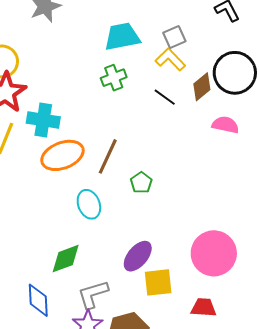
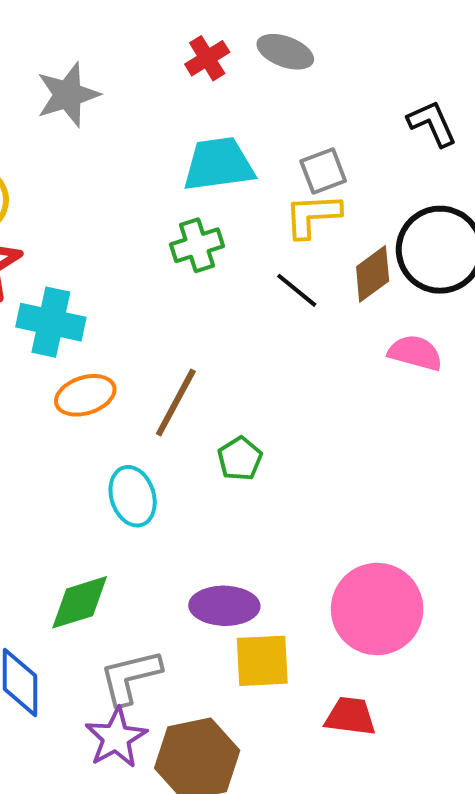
yellow L-shape: (170, 59) -> (313, 216), turned -52
orange ellipse: (62, 155) -> (85, 395), size x0.7
purple ellipse: (138, 256) -> (224, 606), turned 48

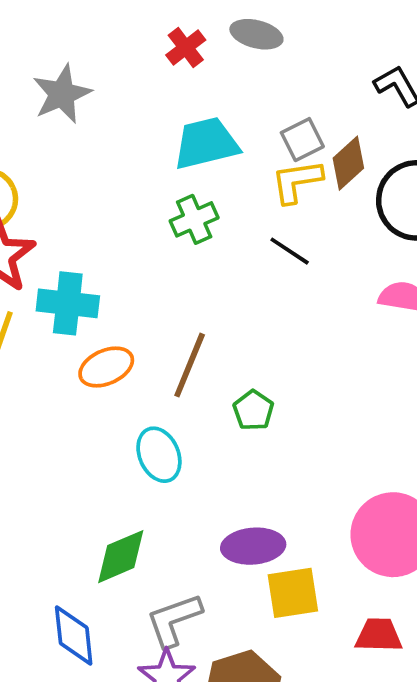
brown diamond: (373, 274) -> (348, 163), moved

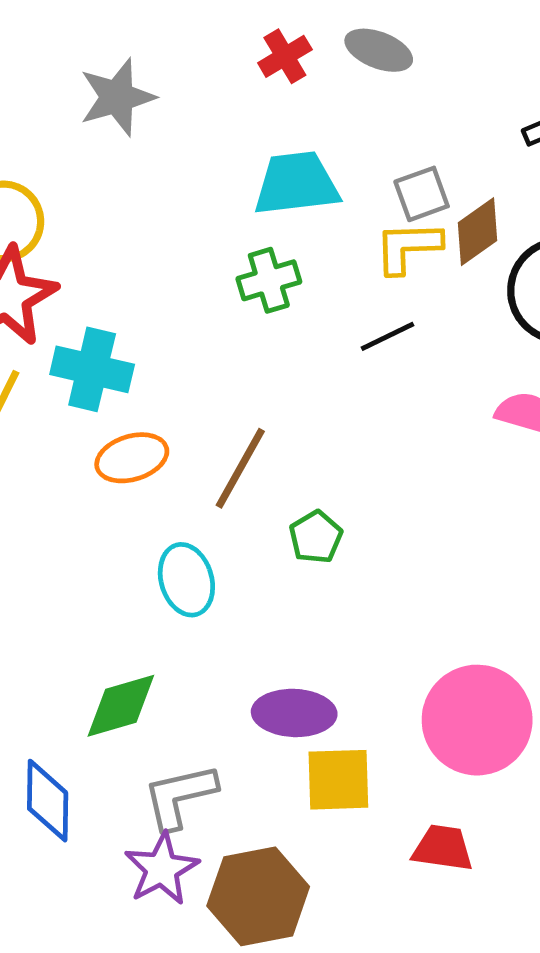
black line: (290, 251) -> (388, 336), turned -66

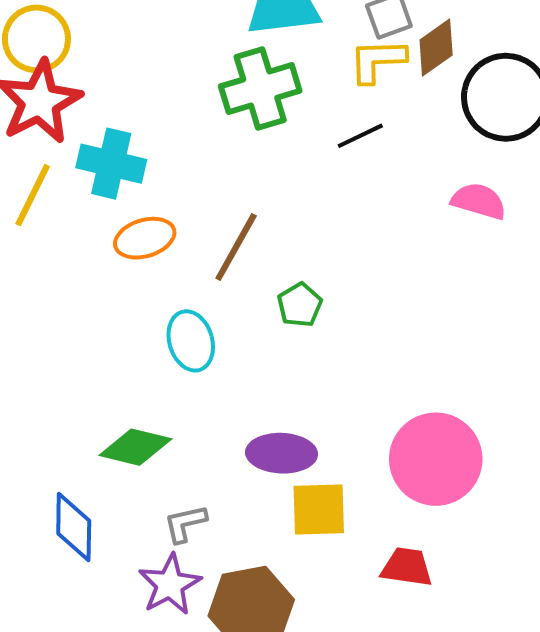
green cross: (269, 280) -> (260, 89), size x1.5
green diamond: (121, 706) -> (135, 447), turned 30
gray L-shape: (180, 796) -> (185, 523), size x0.7

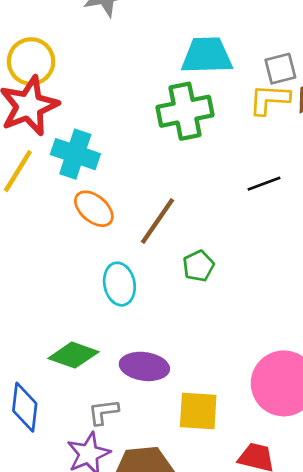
black line: (360, 136) -> (264, 184), moved
orange ellipse: (145, 238) -> (94, 209), turned 51
purple ellipse: (282, 453) -> (144, 366), moved

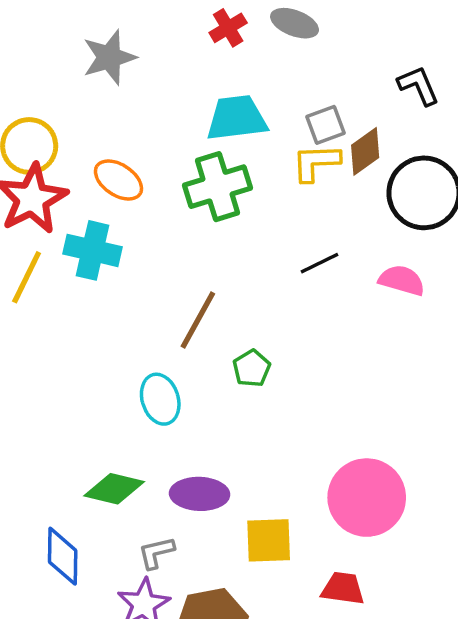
orange ellipse: (94, 209) -> (118, 180), moved

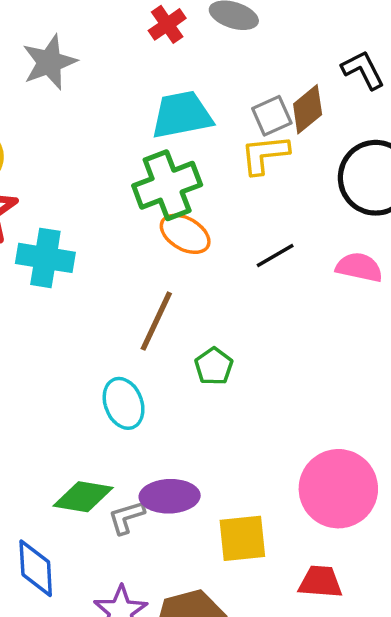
brown diamond: (365, 151) -> (308, 109), moved
orange ellipse: (118, 180) -> (185, 234), moved
gray L-shape: (156, 553) -> (126, 517), moved

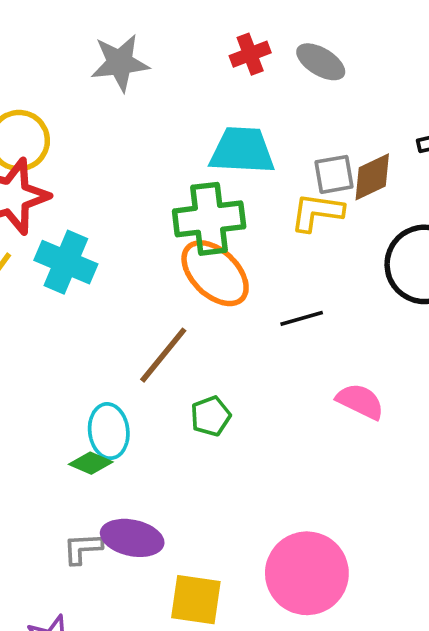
orange ellipse: (185, 234) -> (215, 273), size x1.4
pink semicircle: (359, 267) -> (360, 401), moved
green diamond: (83, 497) -> (91, 463), moved, size x0.7

